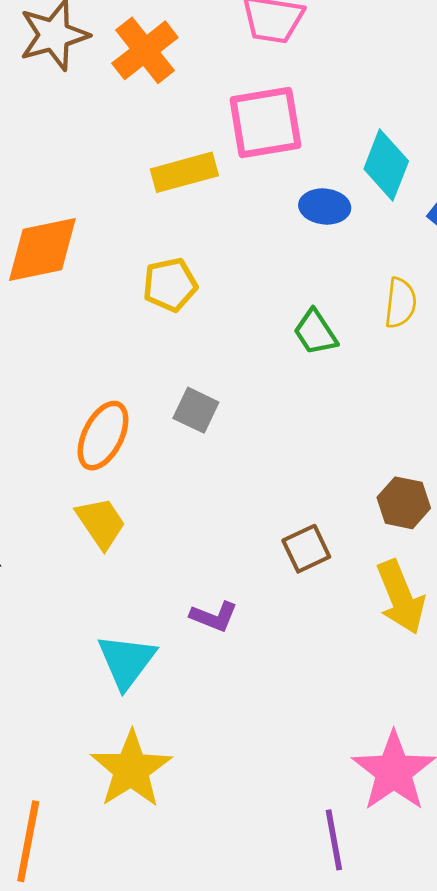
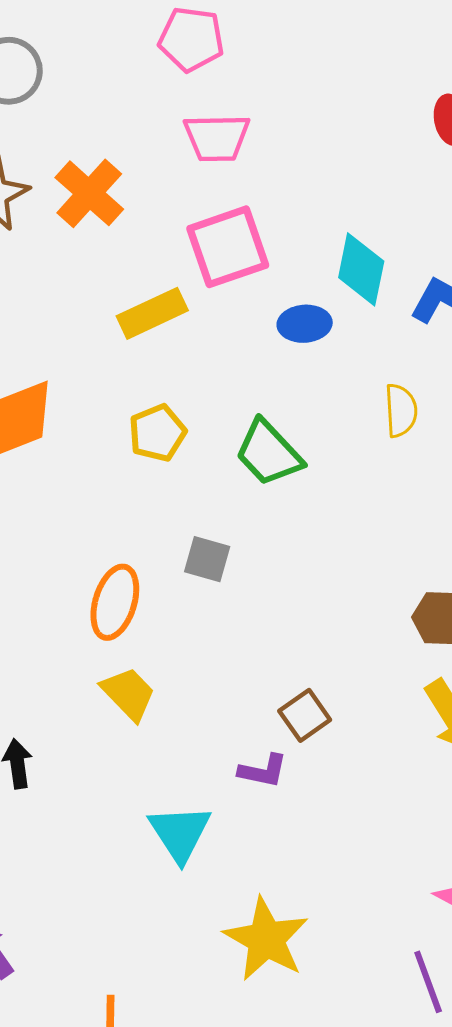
green trapezoid: (315, 332) -> (269, 453), moved, size x1.4
brown square: (306, 549) -> (305, 715), moved
yellow star: (131, 769) -> (266, 939), moved

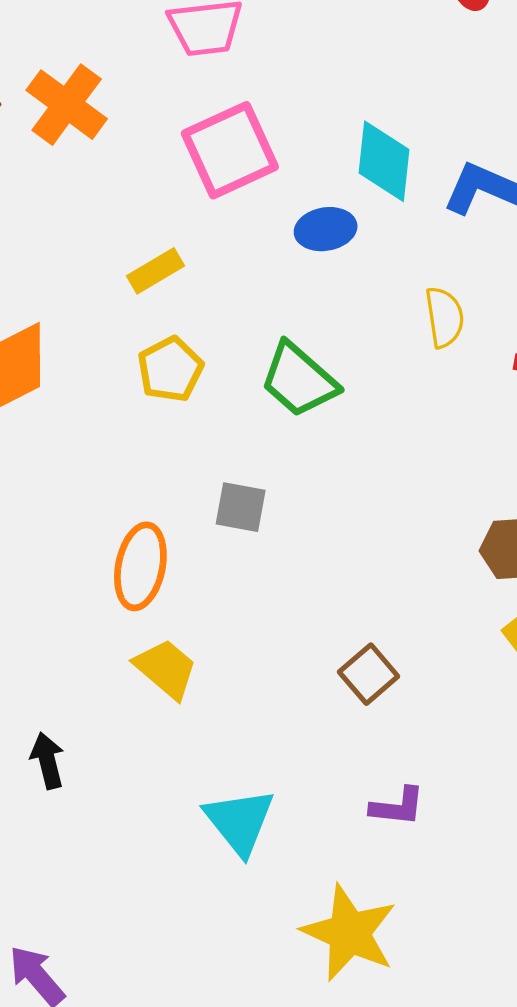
yellow rectangle: (152, 313) -> (155, 271), moved, size x0.7
purple L-shape: (263, 771) -> (397, 807), moved

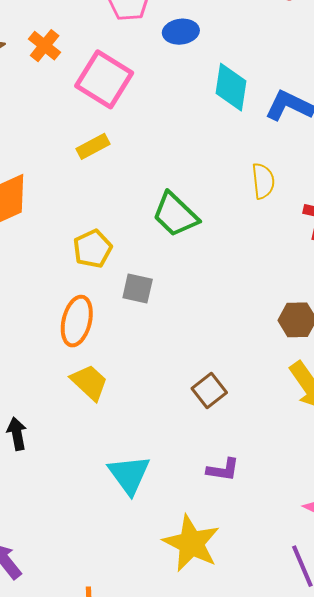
orange cross: (67, 105) -> (45, 46), size x0.7
pink square: (230, 150) -> (104, 79), moved, turned -36
blue ellipse: (326, 229) -> (181, 32), moved
yellow pentagon: (170, 369) -> (93, 249), moved

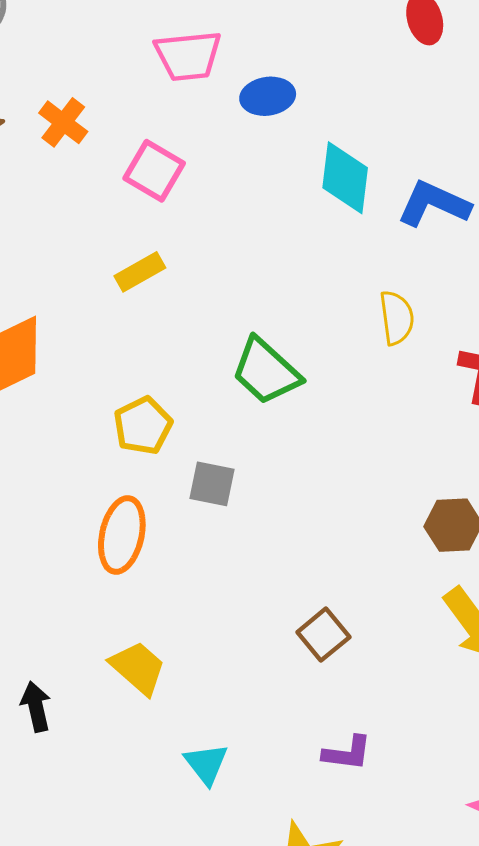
pink square: (104, 79) -> (154, 171), size x0.7
yellow trapezoid: (89, 382) -> (138, 668), moved
cyan triangle: (129, 475) -> (206, 764), size x0.7

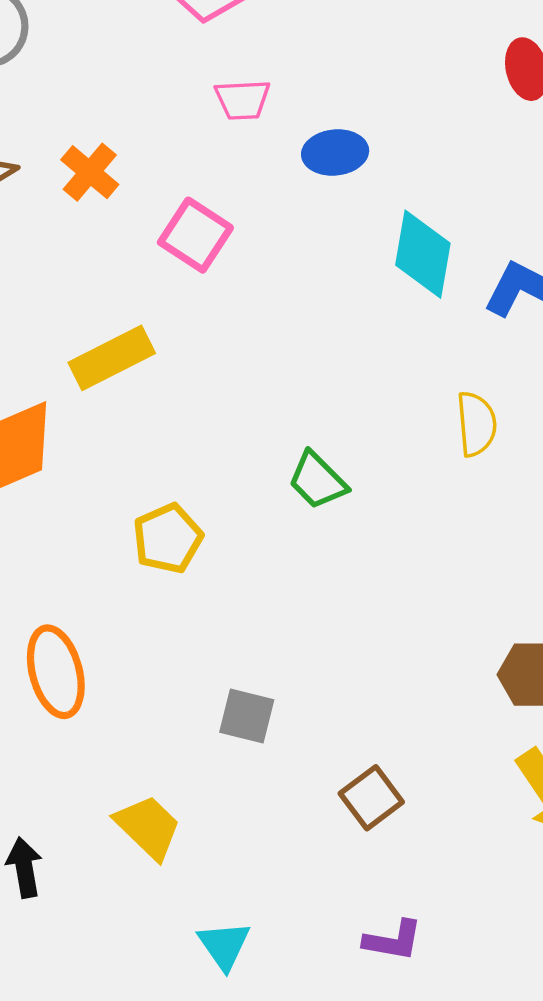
pink trapezoid: (188, 56) -> (242, 100), size x0.7
yellow rectangle: (140, 272) -> (112, 358), moved, size x1.4
green trapezoid: (266, 371) -> (318, 481), size x0.7
gray square: (212, 484) -> (247, 716), moved
orange ellipse: (122, 535) -> (56, 672), moved, turned -30

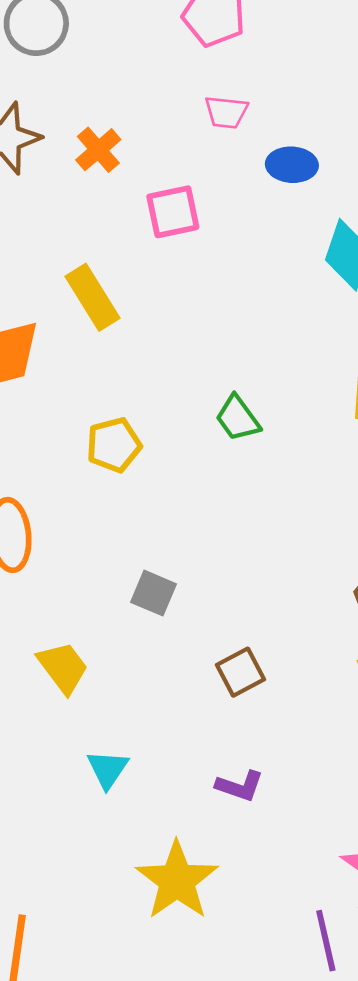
pink square: (195, 235) -> (173, 212), turned 36
yellow rectangle: (112, 358) -> (92, 297), turned 76

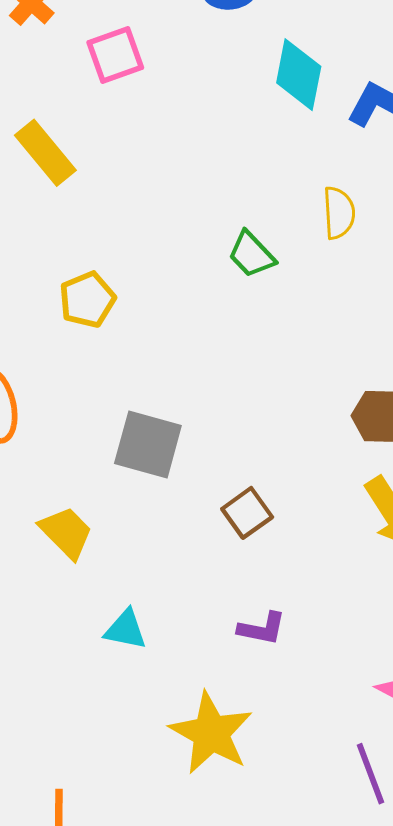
green trapezoid: (238, 418) -> (251, 254), moved
gray square: (153, 593) -> (148, 445), size x1.5
cyan triangle: (108, 769) -> (126, 630), turned -45

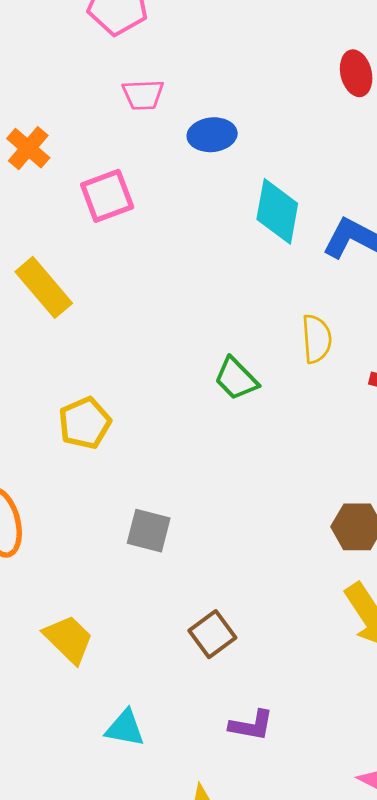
gray square: (148, 445) -> (149, 531), moved, size x0.7
brown square: (247, 513) -> (212, 634), moved

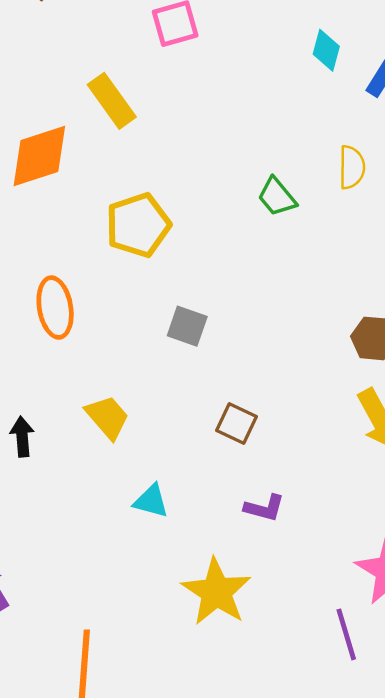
cyan diamond: (277, 211) -> (326, 50), size x0.7
yellow pentagon: (85, 423) -> (138, 225), size x1.4
brown square: (212, 634) -> (236, 424), turned -33

